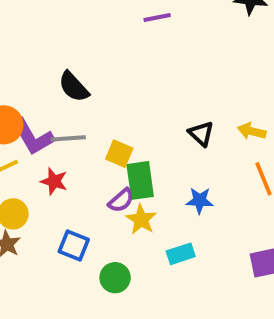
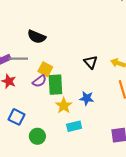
black semicircle: (74, 87) -> (37, 37), moved, turned -30
purple semicircle: (121, 200) -> (39, 81), moved
yellow star: (141, 220) -> (64, 106), moved

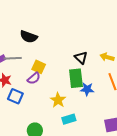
green rectangle: (55, 85) -> (76, 78), moved
blue star: (87, 98) -> (87, 89), moved
blue square: (17, 117) -> (15, 96), moved

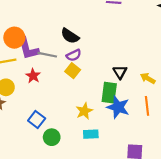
purple semicircle: (34, 78) -> (74, 55), moved
blue star: (87, 89) -> (118, 107), size x1.5
blue square: (15, 96) -> (37, 119), moved

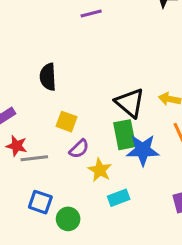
black semicircle: (70, 36) -> (48, 77), turned 72
gray line: (47, 55) -> (34, 158), moved
purple semicircle: (74, 55) -> (79, 149), moved
black triangle: (120, 72) -> (130, 103), size x1.5

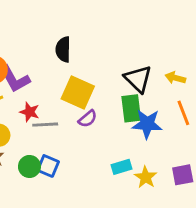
yellow square: (67, 122) -> (78, 92), size x1.6
yellow star: (100, 170) -> (146, 177), moved
green circle: (68, 219) -> (29, 166), moved

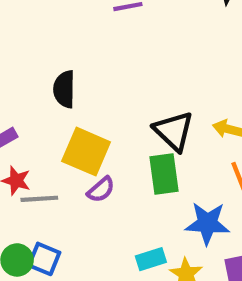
blue star: (147, 124) -> (207, 223), moved

